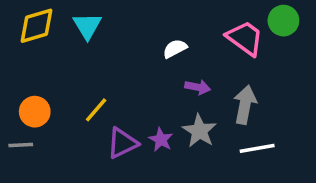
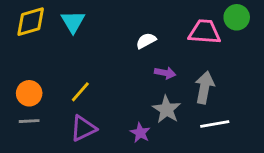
pink trapezoid: (245, 38) -> (205, 32), turned -32
purple star: (161, 140) -> (140, 133), moved
purple triangle: (122, 143) -> (83, 128), moved
gray line: (21, 145) -> (29, 121), moved

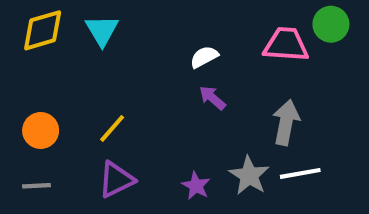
purple arrow: (165, 73) -> (212, 98), moved, turned -150
gray star: (167, 109) -> (249, 175), moved
gray line: (29, 121) -> (37, 186), moved

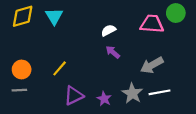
gray arrow: (286, 122) -> (152, 65), turned -130
purple triangle: (116, 180) -> (74, 96), moved
gray line: (37, 186) -> (19, 90), moved

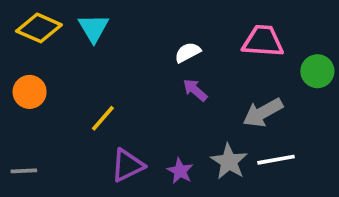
green circle: (176, 13) -> (317, 71), moved
yellow diamond: (23, 16) -> (39, 28), turned 40
orange circle: (22, 69) -> (30, 92), moved
gray line: (19, 90) -> (24, 171), moved

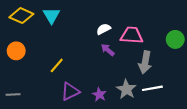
pink trapezoid: (263, 41) -> (132, 35), moved
gray arrow: (263, 113) -> (145, 62), turned -50

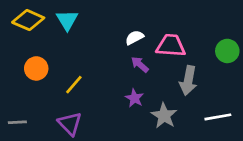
orange circle: (16, 51) -> (36, 68), moved
white line: (152, 88) -> (218, 117), moved
purple triangle: (70, 91) -> (70, 124), moved, turned -48
purple star: (99, 95) -> (134, 98), moved

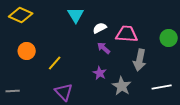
cyan triangle: (67, 20) -> (76, 15), moved
purple triangle: (70, 124) -> (64, 92), moved

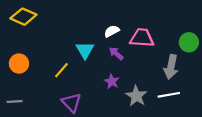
cyan triangle: (76, 15) -> (85, 50), moved
orange circle: (27, 51) -> (19, 64), moved
gray arrow: (140, 60) -> (171, 67), moved
white line: (162, 87) -> (169, 95), moved

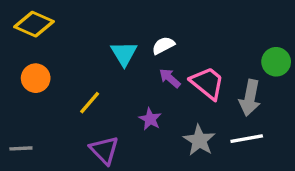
pink trapezoid: (142, 38) -> (207, 83), moved, turned 35
cyan triangle: (85, 50) -> (124, 54), moved
orange circle: (19, 64) -> (36, 78), moved
purple star: (112, 81) -> (150, 119), moved

